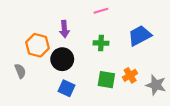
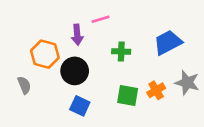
pink line: (101, 11) -> (101, 19), moved
gray star: (156, 85) -> (187, 83), moved

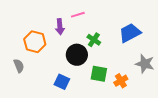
green cross: (121, 52) -> (94, 40), turned 32
black circle: (75, 71) -> (77, 55), moved
orange cross: (156, 90) -> (121, 81), moved

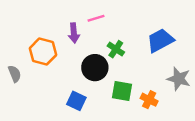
gray semicircle: (19, 66) -> (15, 74), moved
orange cross: (121, 81) -> (149, 100), turned -32

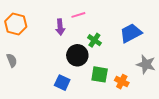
orange hexagon: (43, 52) -> (16, 24), moved

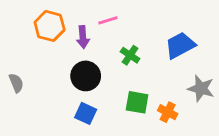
orange hexagon: (16, 24) -> (50, 26), moved
black circle: (77, 55) -> (86, 76), moved

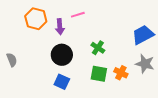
blue trapezoid: (180, 45) -> (143, 35), moved
green cross: (130, 55) -> (98, 48), moved
orange cross: (168, 112) -> (121, 73), moved

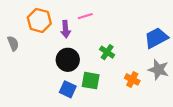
gray semicircle: (12, 60) -> (13, 43), moved
green square: (99, 74) -> (91, 81), moved

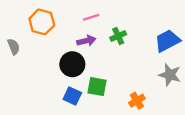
purple arrow: (66, 29) -> (86, 41), moved, turned -98
green cross: (107, 52) -> (118, 36), moved, turned 32
orange cross: (132, 79) -> (137, 101), moved, turned 32

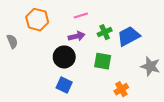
blue trapezoid: (167, 41) -> (129, 36), moved
green square: (97, 87) -> (103, 61), moved

